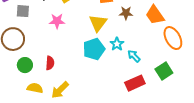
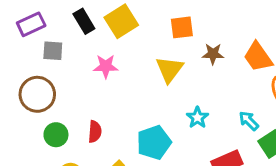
cyan star: (117, 44) -> (197, 118), moved
cyan pentagon: (94, 49) -> (154, 142), moved
cyan arrow: (134, 56) -> (249, 121), moved

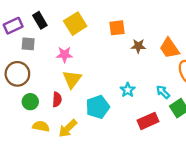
black rectangle: (84, 21) -> (40, 20), moved
yellow triangle: (169, 69) -> (72, 79), moved

